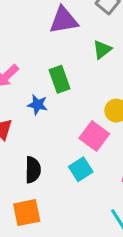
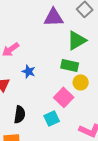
green triangle: (102, 50) -> (77, 40), size x1.5
green rectangle: (60, 79) -> (70, 65), moved, turned -66

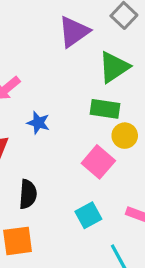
purple triangle: (54, 17) -> (74, 32), turned -30
cyan square: (52, 118) -> (88, 215), moved

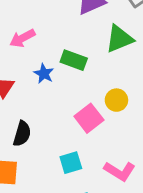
green rectangle: (105, 109) -> (74, 60), moved

